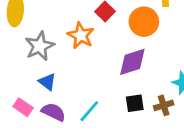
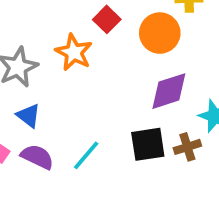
purple diamond: (132, 62) -> (169, 91), moved
black square: (135, 103) -> (148, 144), size x1.4

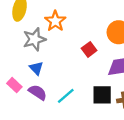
red square: (107, 19) -> (89, 49), moved
orange star: (74, 52) -> (55, 21), moved

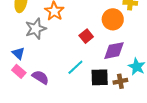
blue triangle: (36, 68) -> (18, 53), moved
cyan line: (66, 96) -> (75, 67), moved

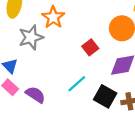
black square: (100, 77) -> (105, 96), turned 30

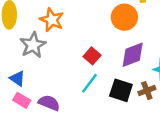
red square: (90, 47) -> (92, 56), moved

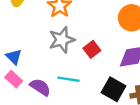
gray star: (33, 45) -> (62, 40), moved
cyan line: (89, 83) -> (69, 79), moved, turned 50

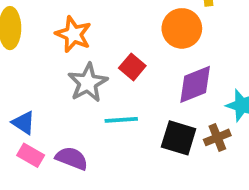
red square: (92, 49) -> (132, 67), moved
cyan line: (69, 79) -> (121, 120), moved

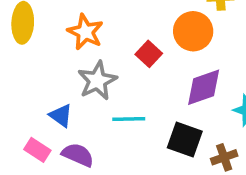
red square: (132, 67) -> (149, 54), moved
blue triangle: (24, 123) -> (61, 116), moved
brown cross: (217, 137) -> (224, 157), moved

